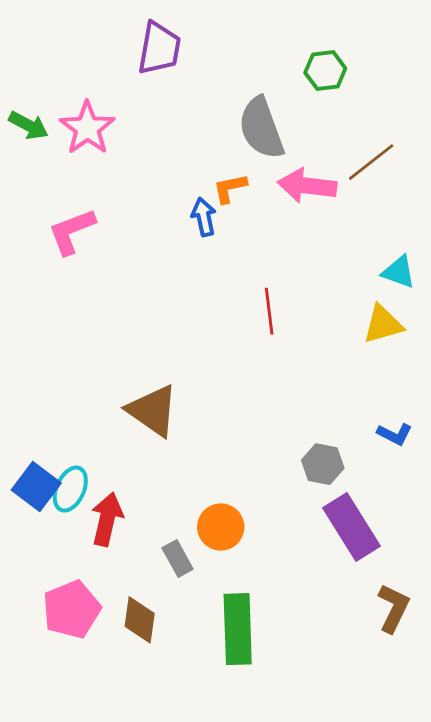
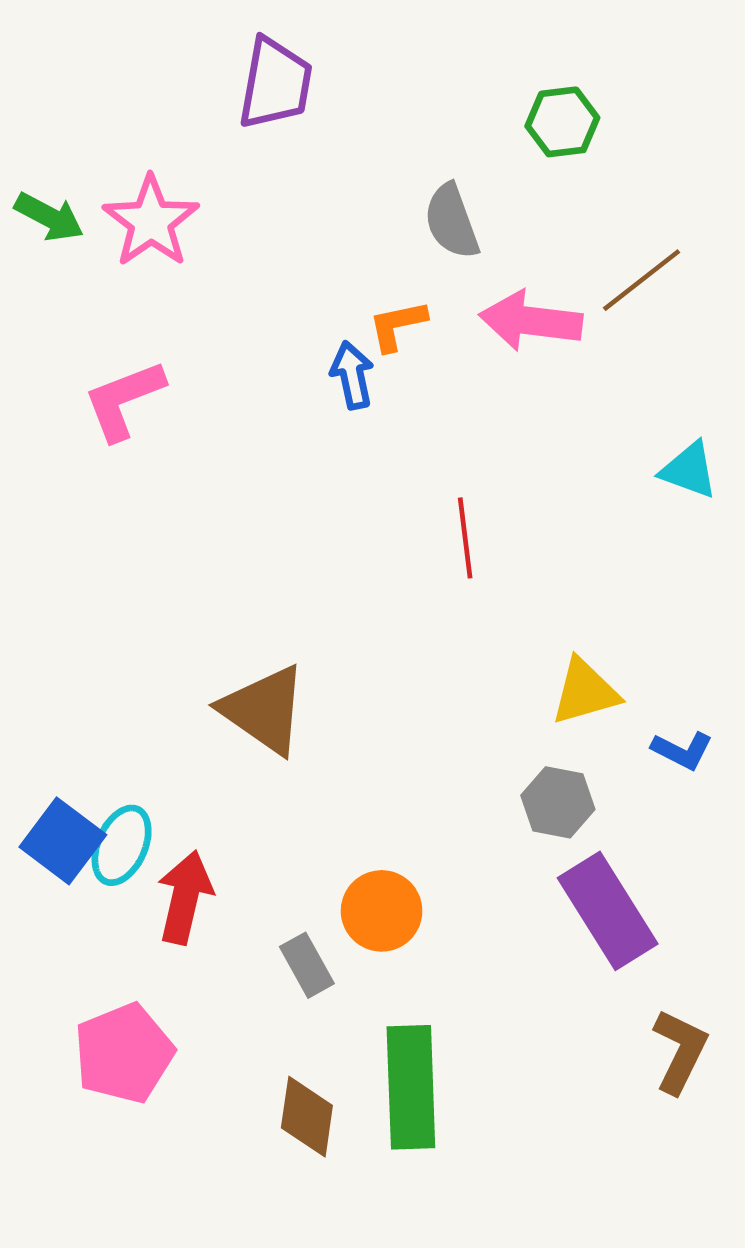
gray semicircle: (261, 128) -> (452, 221), size x0.7
yellow triangle: (383, 324) -> (585, 692), moved
brown diamond: (140, 620) -> (307, 1117), moved

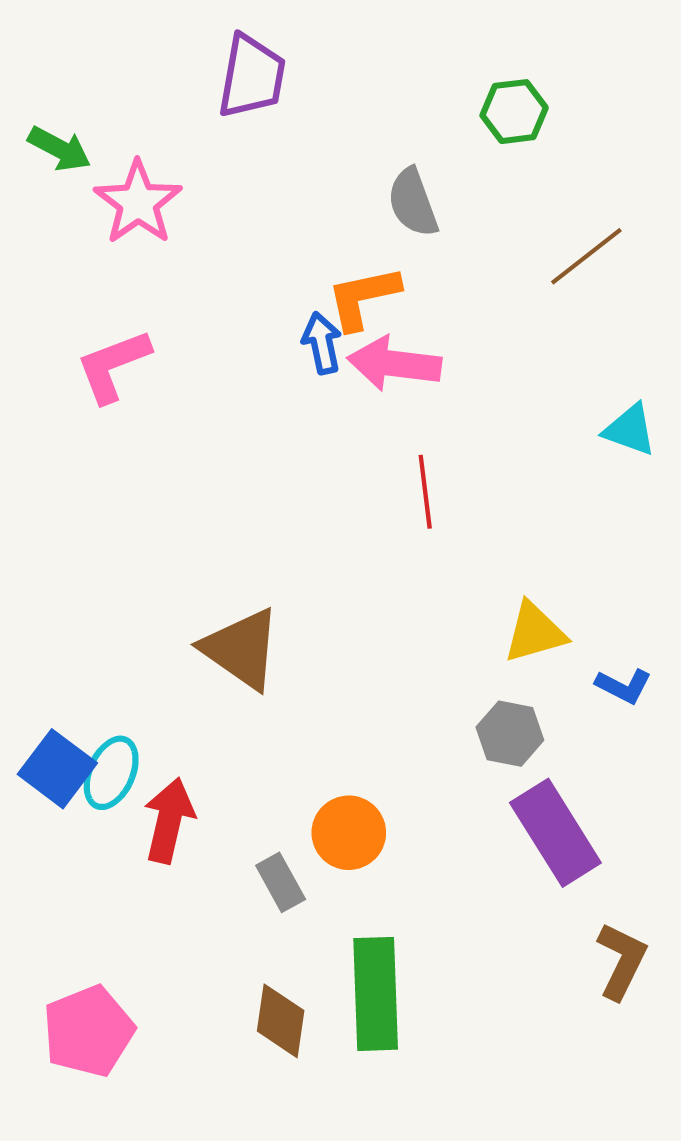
green arrow: (49, 217) -> (59, 149), moved
pink arrow: (531, 321) -> (394, 364), moved
orange L-shape: (397, 325) -> (363, 298), size x1.4
pink pentagon: (124, 1053) -> (88, 1031), moved

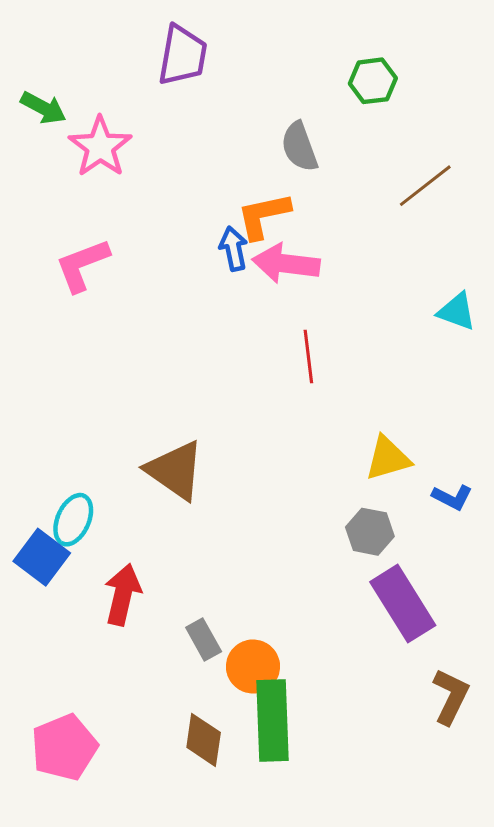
cyan ellipse: (111, 773) -> (73, 520), moved
orange circle: (349, 833) -> (253, 666), moved

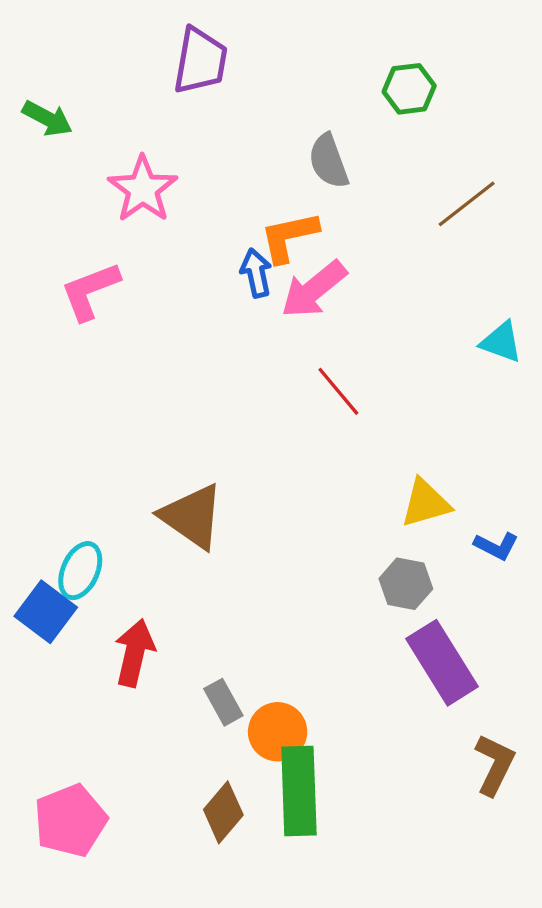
pink star: (100, 147) -> (143, 189), moved
pink arrow: (286, 264) -> (314, 289), turned -46
red line: (308, 356) -> (338, 391), turned -33
brown diamond: (204, 740) -> (223, 812), turned 32

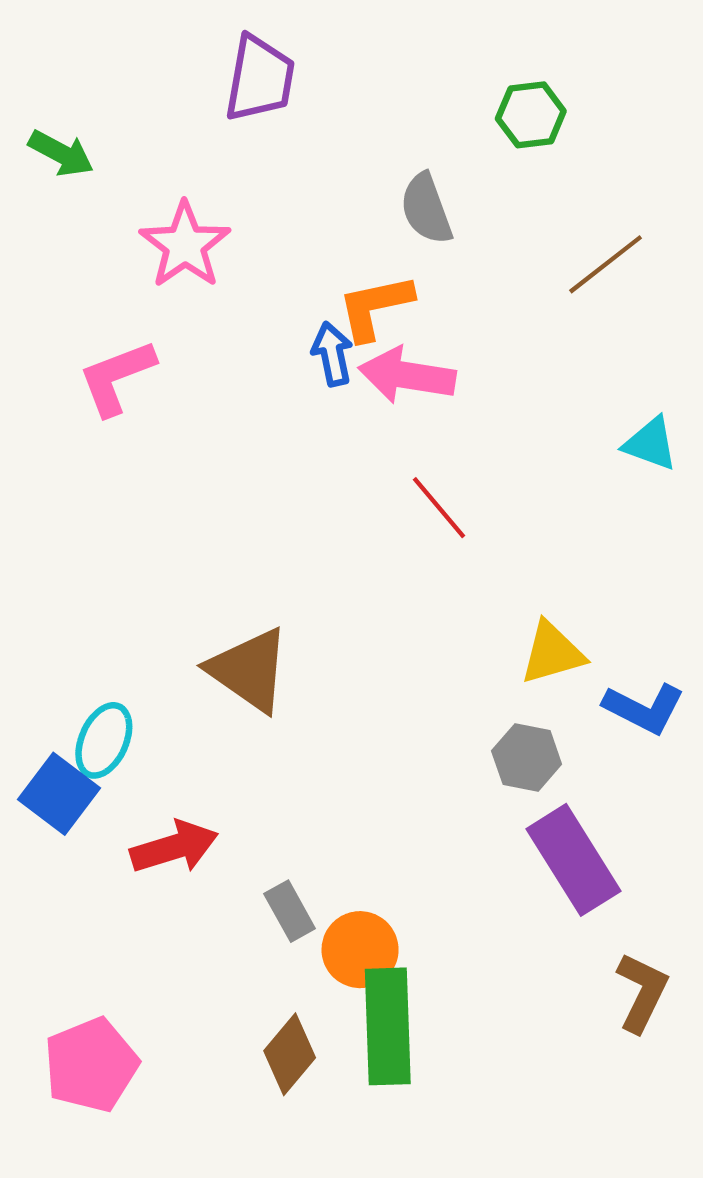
pink arrow: (314, 289) -> (407, 375), turned 48
blue L-shape: (496, 546) -> (644, 708), size x1.4
red arrow: (135, 653) -> (174, 847), turned 60

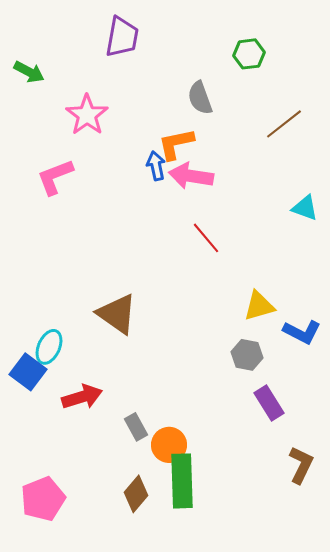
purple rectangle: (574, 860) -> (269, 403), size x0.7

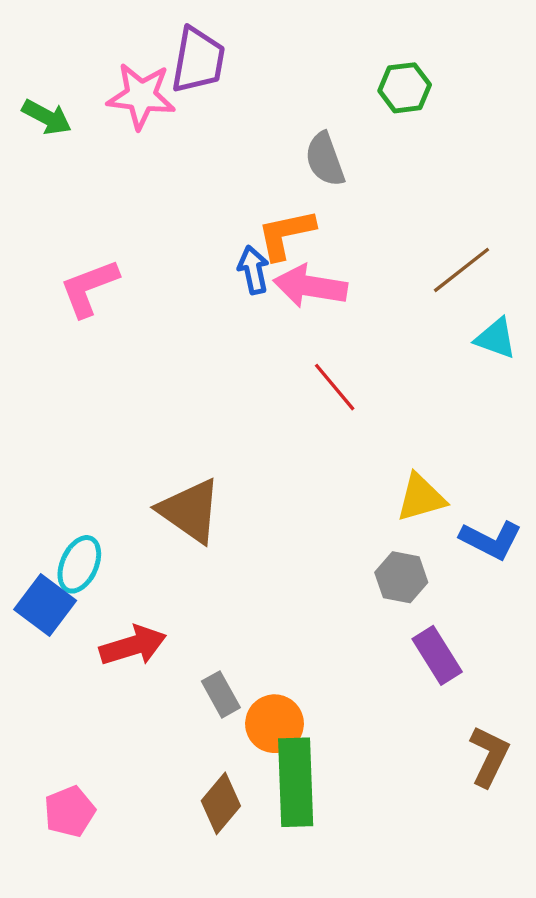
pink star: (87, 115) -> (141, 96), moved, turned -30
brown line: (284, 124) -> (462, 270), moved
pink pentagon: (43, 499) -> (70, 812), size x0.7

